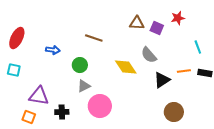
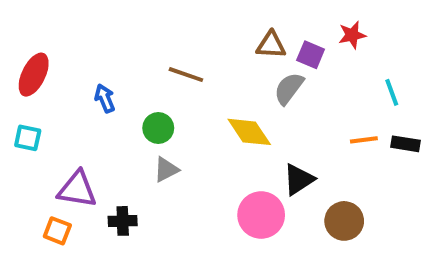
blue arrow: (53, 50) -> (105, 98), turned -120
gray semicircle: (149, 55) -> (289, 88), moved, turned 78
black triangle: (162, 80) -> (299, 179), moved
pink circle: (100, 106) -> (261, 215), moved

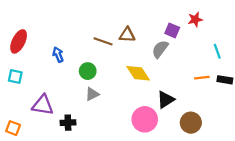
brown triangle: (271, 45) -> (127, 35), moved
orange square: (57, 231) -> (13, 128), moved

